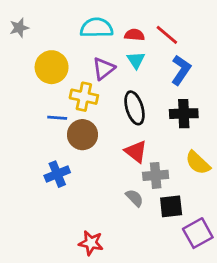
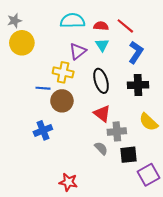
yellow circle: (52, 67) -> (22, 43), moved

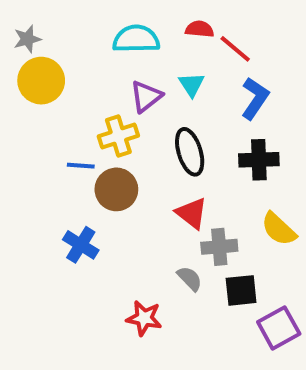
red semicircle: (101, 26) -> (200, 29), moved
yellow cross: (63, 72) -> (118, 136), turned -30
blue cross: (43, 130) -> (81, 245), turned -36
red star: (68, 182) -> (144, 318), moved

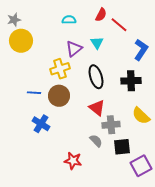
red semicircle: (200, 29) -> (101, 15), turned 112
cyan semicircle: (136, 39) -> (69, 20), size x0.6
blue L-shape: (255, 98) -> (141, 50), moved
blue line: (81, 166) -> (34, 93), moved

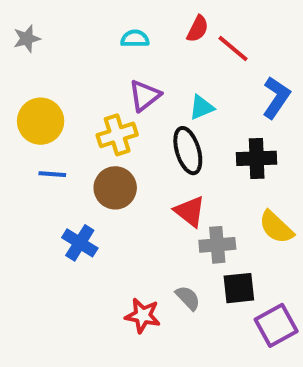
yellow circle: (21, 41) -> (41, 121), moved
cyan triangle: (97, 43) -> (202, 107), moved, turned 40
blue line: (34, 93) -> (52, 174), moved
gray semicircle: (96, 141) -> (188, 298), moved

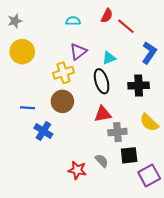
yellow circle: (41, 121) -> (22, 52), moved
blue line: (52, 174) -> (28, 108), moved
red triangle: (190, 211) -> (103, 114), turned -48

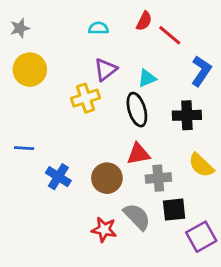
brown circle: (62, 101) -> (107, 178), moved
blue line: (28, 108) -> (24, 148), moved
gray semicircle: (102, 161) -> (137, 217), size x1.5

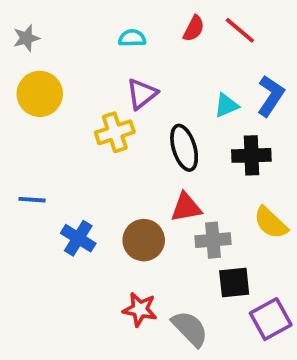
red line: (170, 35) -> (240, 30), moved
cyan triangle: (147, 78) -> (226, 105), moved
gray semicircle: (137, 217) -> (190, 329), moved

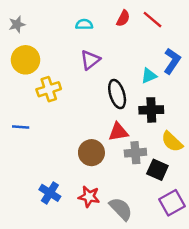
cyan triangle: (226, 105) -> (149, 76), moved
yellow cross: (115, 132) -> (49, 89), moved
black cross: (251, 155) -> (151, 110), moved
blue cross: (78, 238) -> (50, 193), moved
black square: (234, 282) -> (157, 170), moved, turned 30

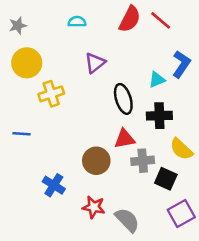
red semicircle: (123, 18) -> (130, 19), size x1.5
cyan semicircle: (84, 24) -> (77, 22), moved
blue cross: (50, 193) -> (54, 185), moved

